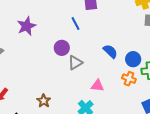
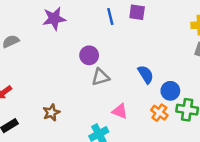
blue line: (76, 23) -> (110, 17), moved

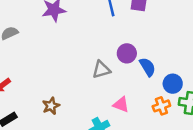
purple circle: (89, 55) -> (127, 53), moved
orange cross: (159, 113) -> (161, 106), turned 35

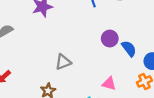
gray triangle: (101, 70) -> (63, 62), moved

